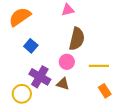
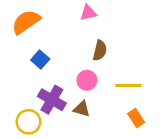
brown semicircle: (77, 39) -> (100, 50), size x0.7

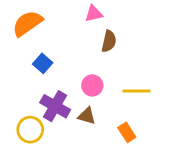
brown semicircle: (100, 50) -> (109, 41), moved
orange rectangle: (136, 118) -> (127, 132), moved

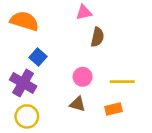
orange semicircle: (27, 23) -> (24, 21), turned 52
purple cross: (55, 106) -> (23, 83), moved
orange rectangle: (127, 132) -> (114, 109), moved, turned -70

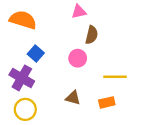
pink circle: (83, 77) -> (78, 58), moved

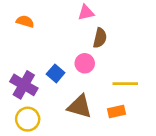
orange semicircle: (23, 20) -> (25, 21), size x0.6
blue square: (36, 54) -> (56, 73), moved
brown triangle: (73, 98) -> (80, 106), size x1.5

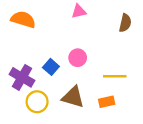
orange semicircle: (25, 21) -> (23, 19), size x1.5
brown semicircle: (100, 38) -> (125, 23), moved
yellow circle: (28, 119) -> (37, 102), moved

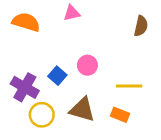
pink triangle: (79, 11) -> (72, 13), moved
orange rectangle: (107, 102) -> (120, 115), turned 35

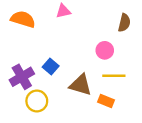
pink circle: (87, 65) -> (105, 50), moved
purple cross: (25, 87) -> (22, 77), turned 30
brown triangle: (82, 110) -> (81, 85), moved

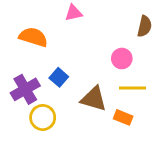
orange semicircle: (23, 19) -> (33, 37), moved

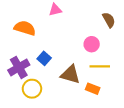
brown semicircle: (145, 26) -> (109, 20), turned -42

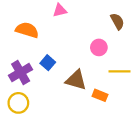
yellow line: (100, 66) -> (120, 71), moved
yellow circle: (32, 89) -> (18, 103), moved

